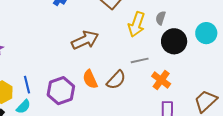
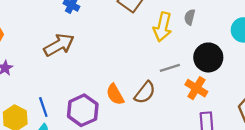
brown arrow: (85, 40) -> (59, 45), moved
black circle: (174, 41) -> (208, 57), moved

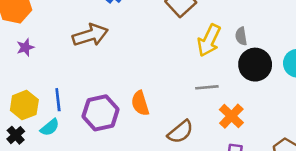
gray semicircle: (190, 17) -> (241, 36), turned -35
black circle: (208, 57) -> (255, 65), moved
brown semicircle: (145, 93) -> (180, 132), moved

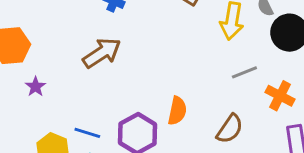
blue line: (58, 100) -> (87, 133), turned -50
orange semicircle: (140, 103) -> (177, 111), turned -135

